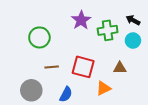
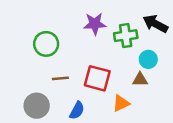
purple star: (81, 20) -> (95, 24), turned 30
black arrow: (133, 20) -> (155, 24), size x1.5
cyan circle: (133, 41) -> (148, 59), moved

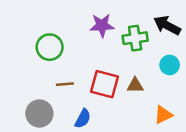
cyan circle: (148, 59) -> (170, 65), moved
brown triangle: (140, 80) -> (135, 85), moved
orange triangle: (121, 103) -> (163, 115), moved

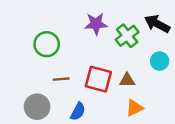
green cross: (135, 38) -> (127, 36), turned -30
orange triangle: (163, 115) -> (134, 108), moved

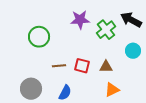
brown line: (61, 79) -> (59, 66), moved
red square: (98, 79) -> (82, 66), size x0.7

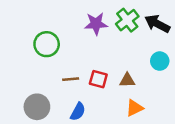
green cross: (106, 30) -> (127, 20), moved

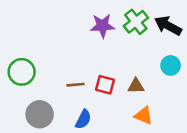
green circle: (47, 44) -> (22, 72), moved
orange triangle: (134, 108) -> (144, 116), turned 48

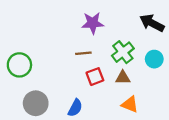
green cross: (136, 22) -> (123, 52), moved
brown line: (76, 85) -> (83, 53), moved
red square: (105, 85) -> (95, 77), turned -36

